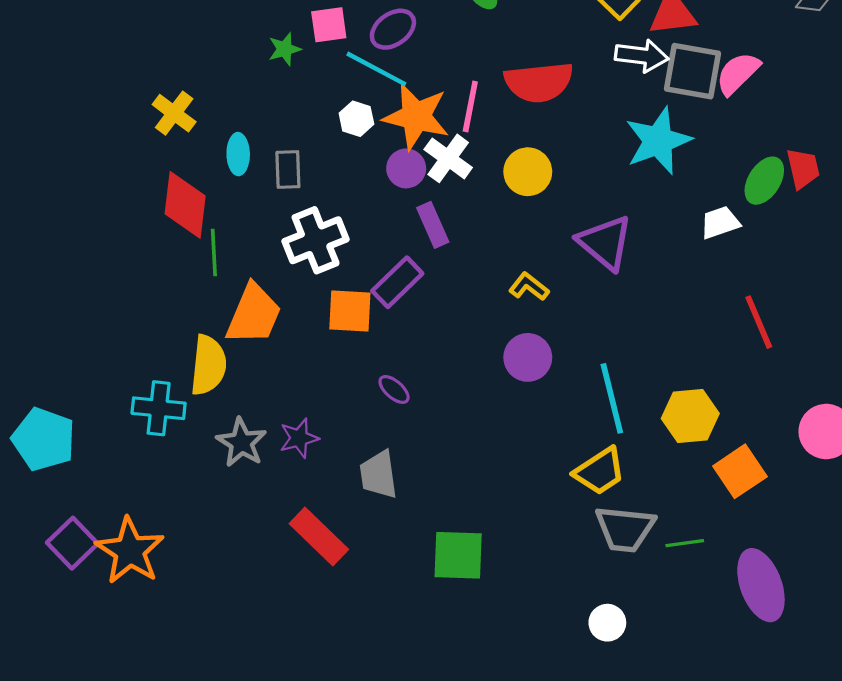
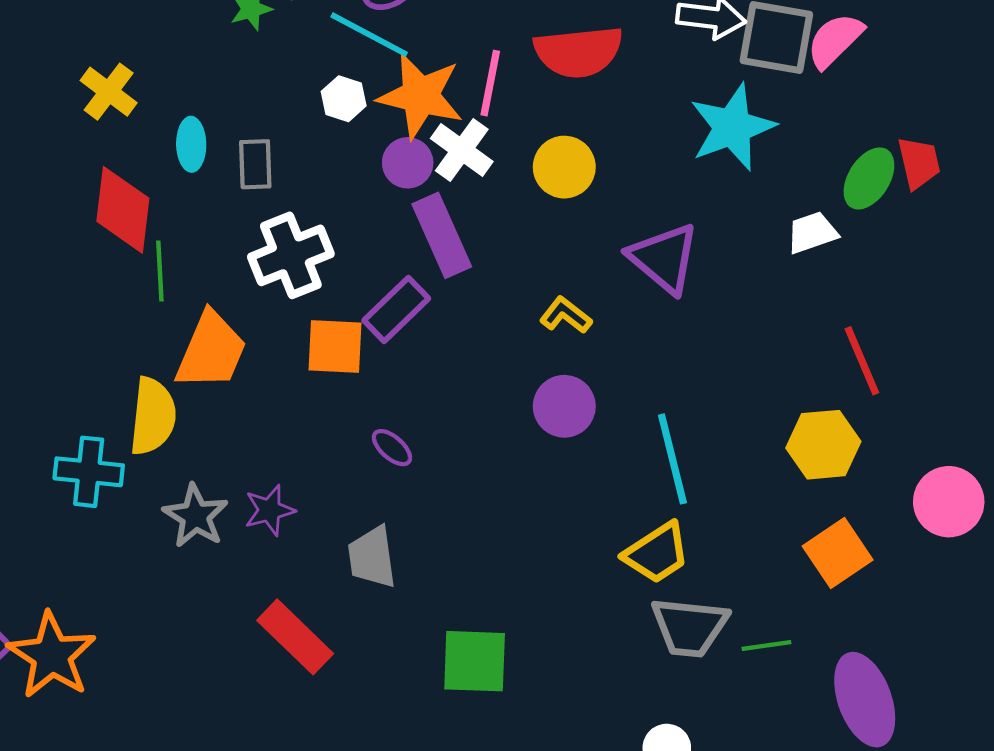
purple rectangle: (433, 225) -> (442, 235), size x1.4
yellow hexagon: (690, 416) -> (823, 445), moved

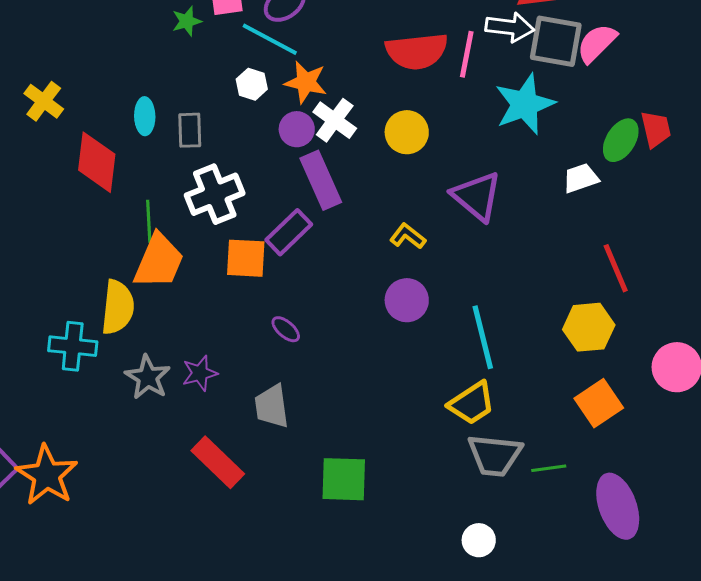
pink line: (490, 83) -> (467, 54), moved
yellow cross: (109, 92) -> (44, 101), moved
orange star: (420, 96) -> (306, 82), size x0.7
green line: (160, 271) -> (149, 221), moved

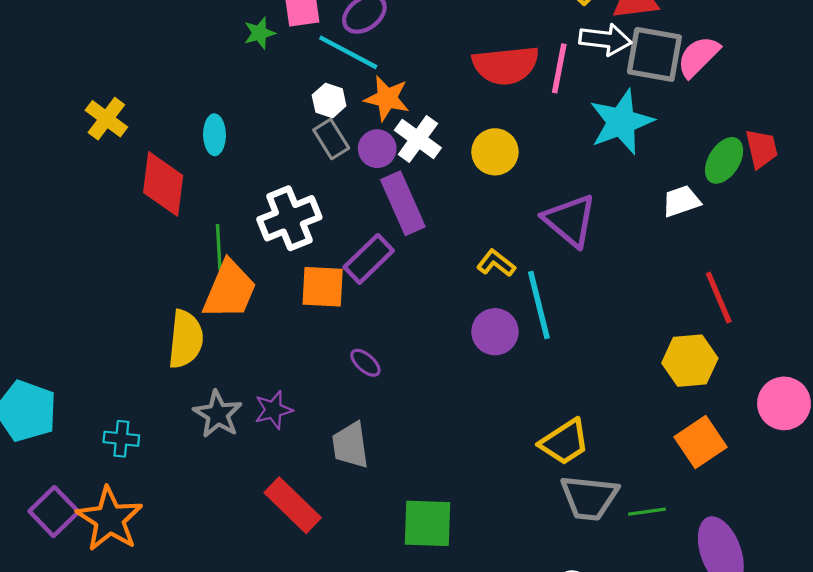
gray rectangle: (190, 130) -> (331, 139), moved, turned -30
cyan line: (483, 337) -> (539, 305), moved
cyan cross: (73, 346) -> (121, 439), moved, size x0.7

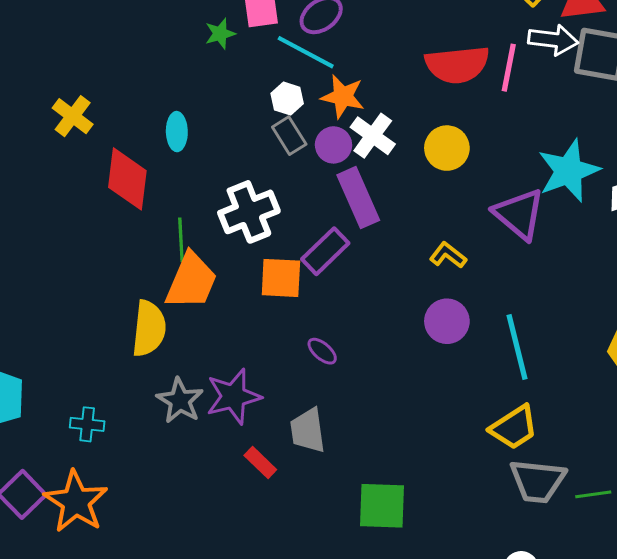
cyan star: (621, 122) -> (569, 171), moved
cyan line: (539, 305) -> (517, 347), moved
purple star: (273, 410) -> (234, 396), size x1.5
red rectangle: (293, 505) -> (260, 462), moved, size x0.6

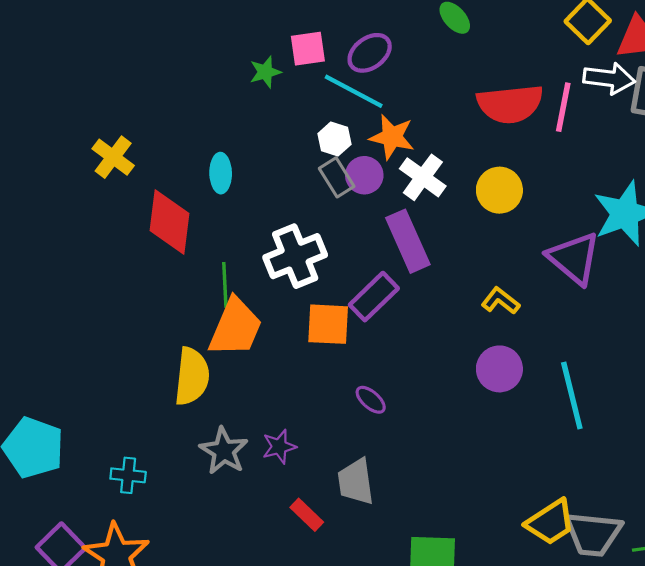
purple circle: (334, 145) -> (364, 175), moved
purple star: (234, 396) -> (279, 447), size x0.6
yellow trapezoid: (514, 427) -> (551, 522), moved

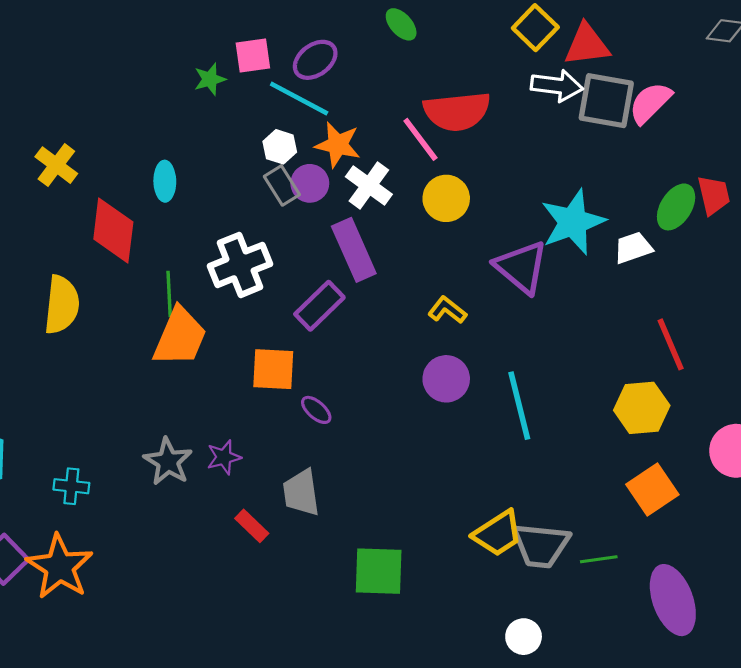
pink line: (563, 107) -> (420, 139), moved, turned -48
orange square: (328, 324) -> (273, 369), moved
yellow semicircle: (192, 376) -> (62, 305), moved

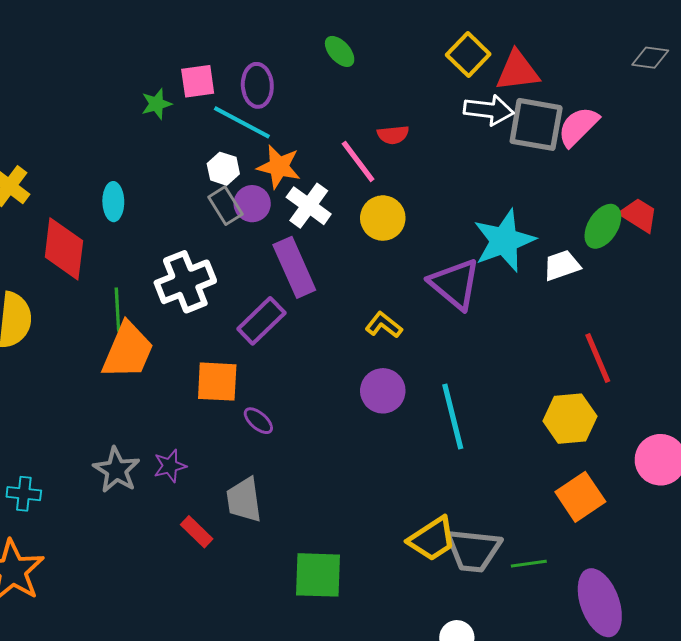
purple ellipse: (315, 60) -> (257, 85), turned -57
red semicircle: (457, 111) -> (393, 135), size x0.5
red trapezoid: (714, 195) -> (639, 215), turned -45

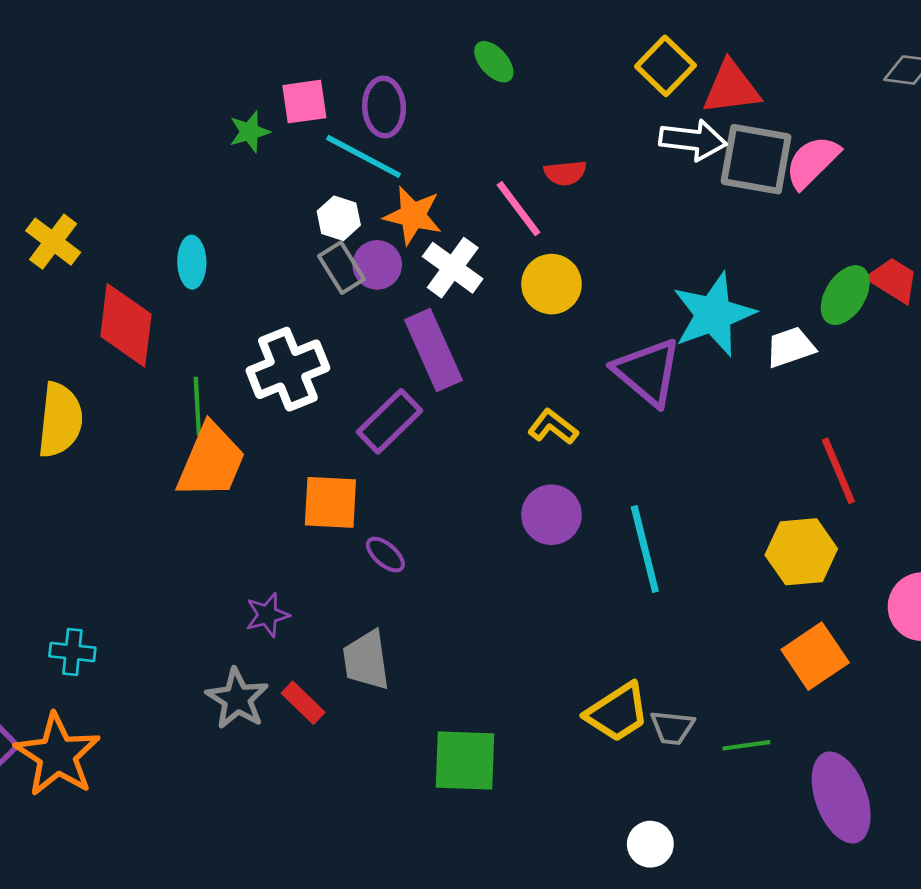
gray star: (116, 470) -> (237, 699), moved
gray trapezoid: (473, 550) -> (672, 727), size x0.6

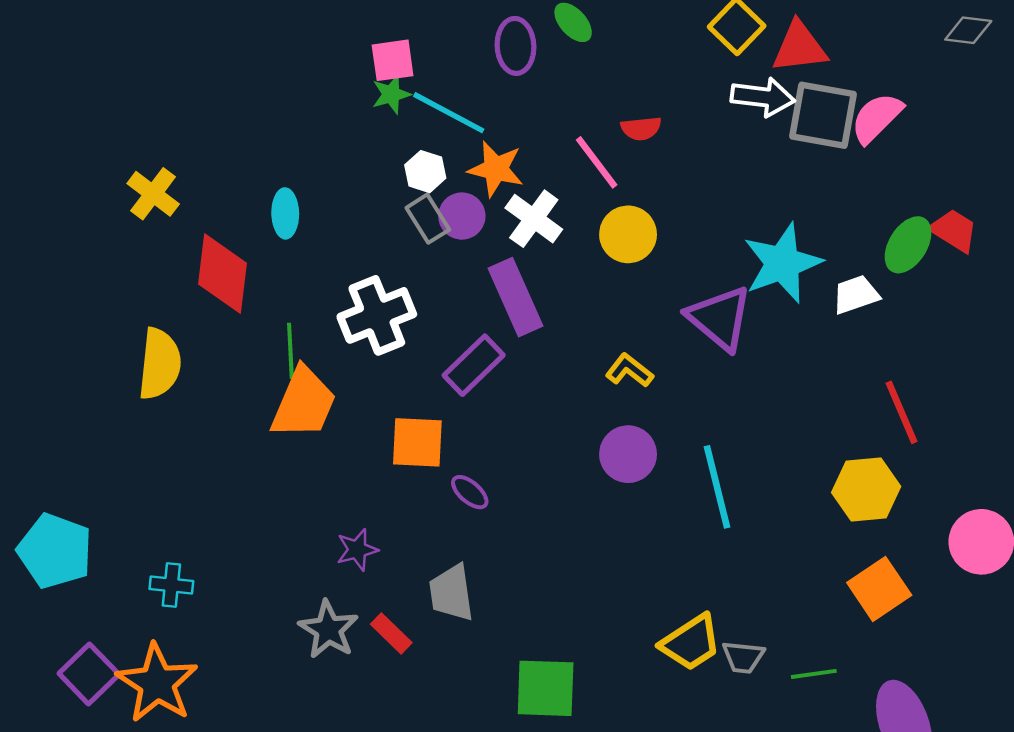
purple ellipse: (384, 107) -> (516, 46), moved
green star: (250, 132) -> (391, 94), moved

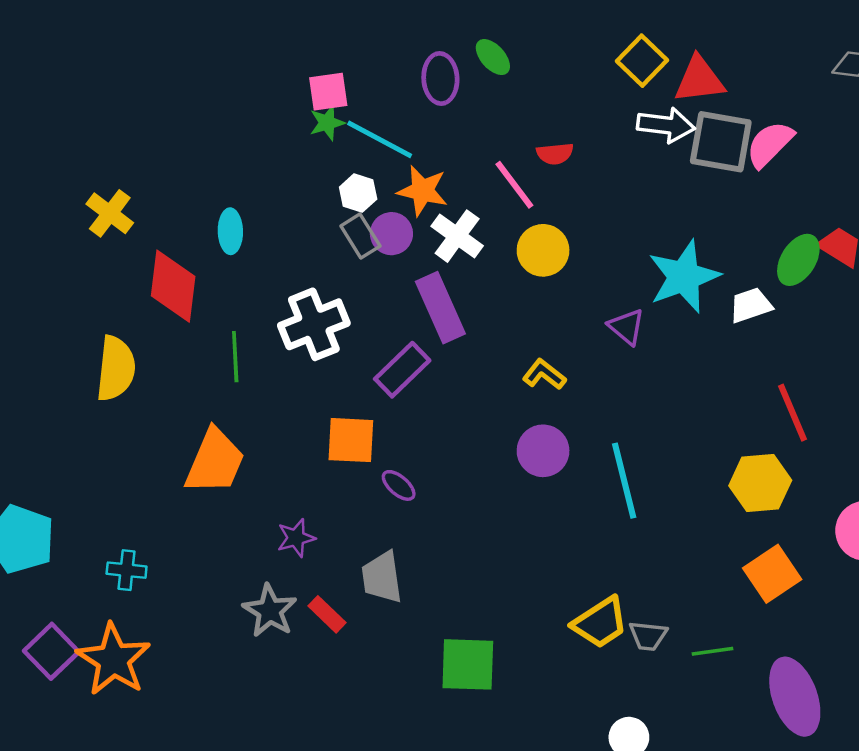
purple triangle: (720, 318) -> (627, 327), size x0.6
orange trapezoid: (304, 403) -> (215, 462), moved

